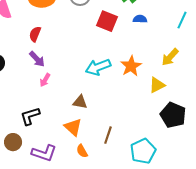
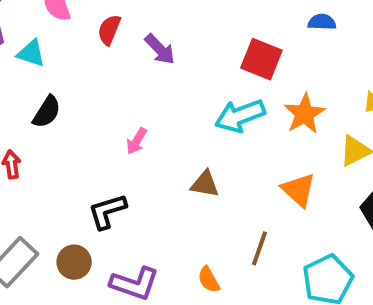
red square: (107, 21) -> (261, 59), moved
red semicircle: (35, 34) -> (109, 30), moved
purple arrow: (37, 59) -> (160, 49), moved
orange triangle: (73, 127) -> (299, 190), moved

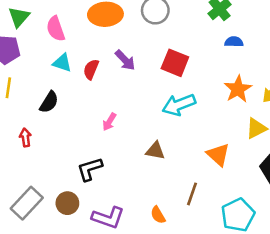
red semicircle: (109, 30) -> (91, 69), moved
cyan triangle: (31, 53) -> (62, 63), moved
red square: (261, 59) -> (175, 63), moved
orange star: (304, 114) -> (238, 89), moved

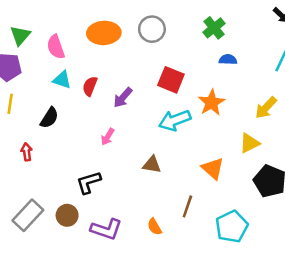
purple arrow: (125, 60) -> (123, 98), moved, turned 85
orange star: (238, 89) -> (211, 103), moved

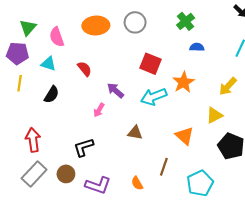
cyan triangle: (62, 80) -> (48, 64), moved
red semicircle: (90, 86) -> (85, 69), turned 119
purple arrow: (123, 98) -> (115, 90), moved, turned 90
red arrow: (27, 152) -> (33, 140), moved, size x1.6

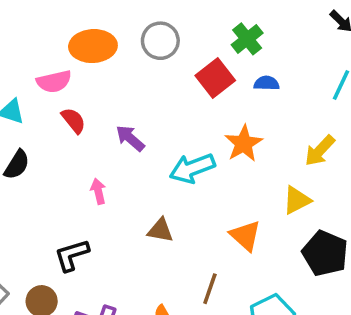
pink semicircle: (57, 37) -> (54, 81), moved, turned -84
red square: (151, 64) -> (215, 78), moved, turned 30
purple arrow: (115, 90) -> (130, 138), moved
pink arrow: (99, 110) -> (98, 191), turned 136

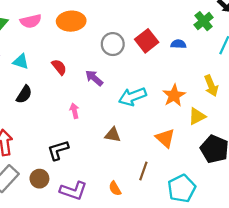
green cross: (247, 39) -> (204, 21), moved
gray circle: (160, 41) -> (113, 44), moved
pink semicircle: (54, 81) -> (31, 21), moved
orange star: (244, 143) -> (174, 95), moved
yellow arrow: (320, 151) -> (211, 86), turned -65

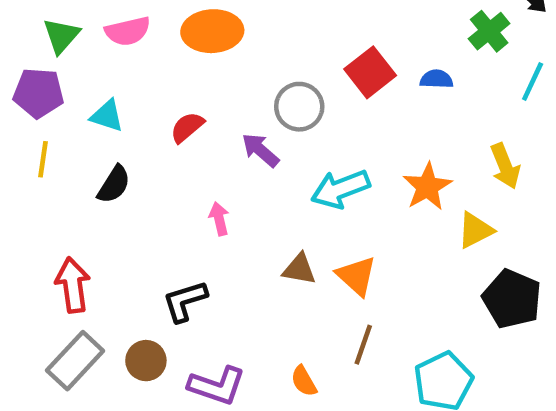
gray circle: (113, 44) -> (299, 107), moved
red semicircle: (59, 67) -> (187, 127), turned -91
orange triangle: (165, 138) -> (356, 276), moved

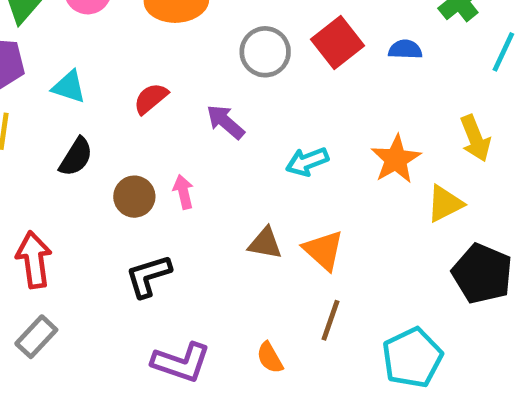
gray circle: (299, 107) -> (265, 52), moved
cyan arrow: (340, 189) -> (307, 162), size x0.7
gray rectangle: (75, 361) -> (36, 337), size x0.7
brown circle: (146, 361) -> (134, 197), moved

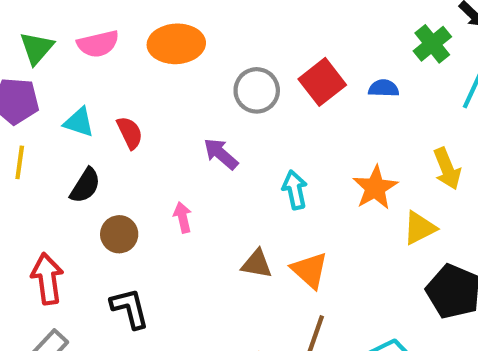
red semicircle: (151, 99) -> (130, 133), moved, turned 104
cyan arrow: (307, 162) -> (295, 190), turned 99
brown circle: (134, 197) -> (119, 234), moved
black L-shape: (148, 276) -> (130, 308), moved, turned 93

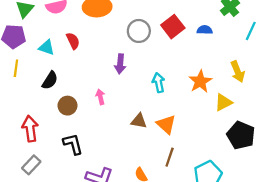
red semicircle: (130, 133) -> (73, 41), moved
purple arrow: (221, 154) -> (120, 64), turned -126

